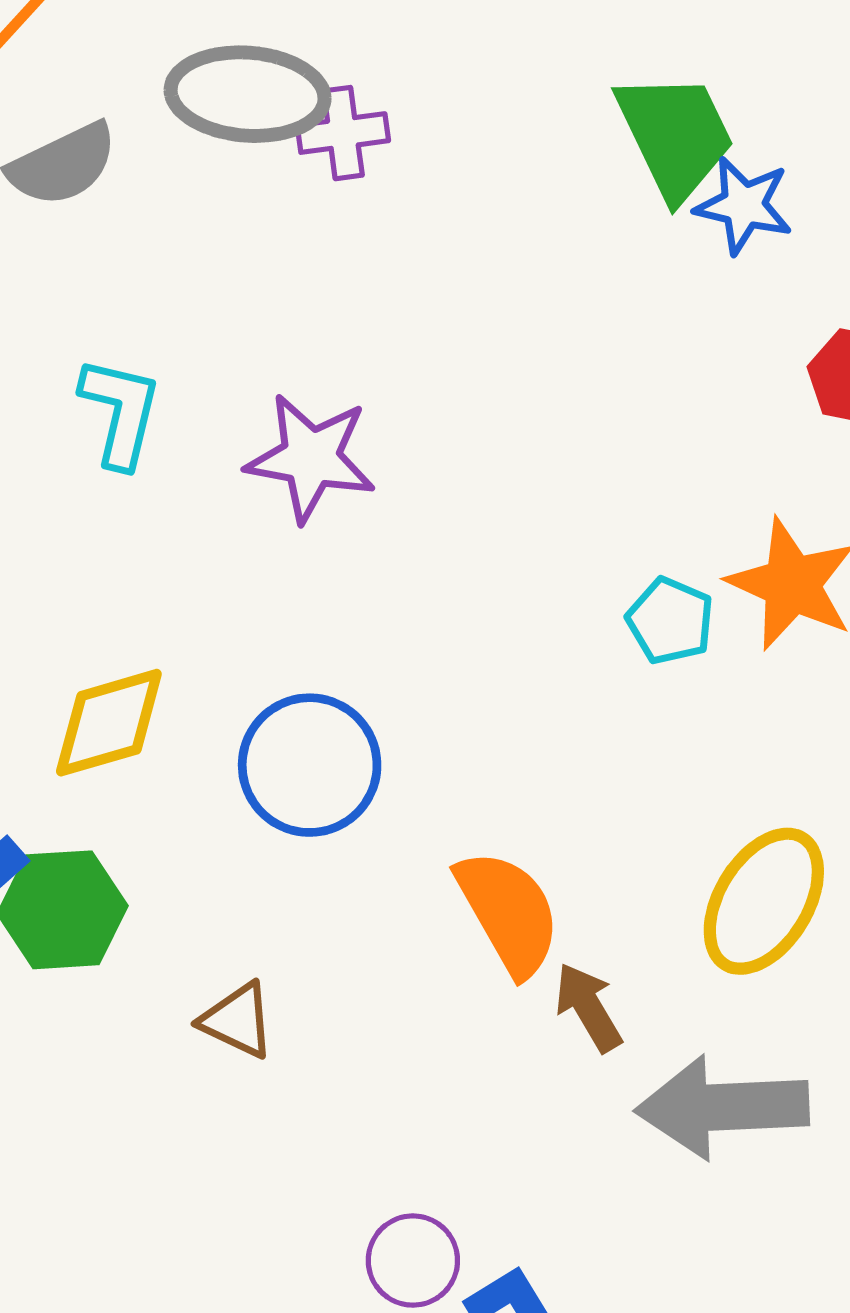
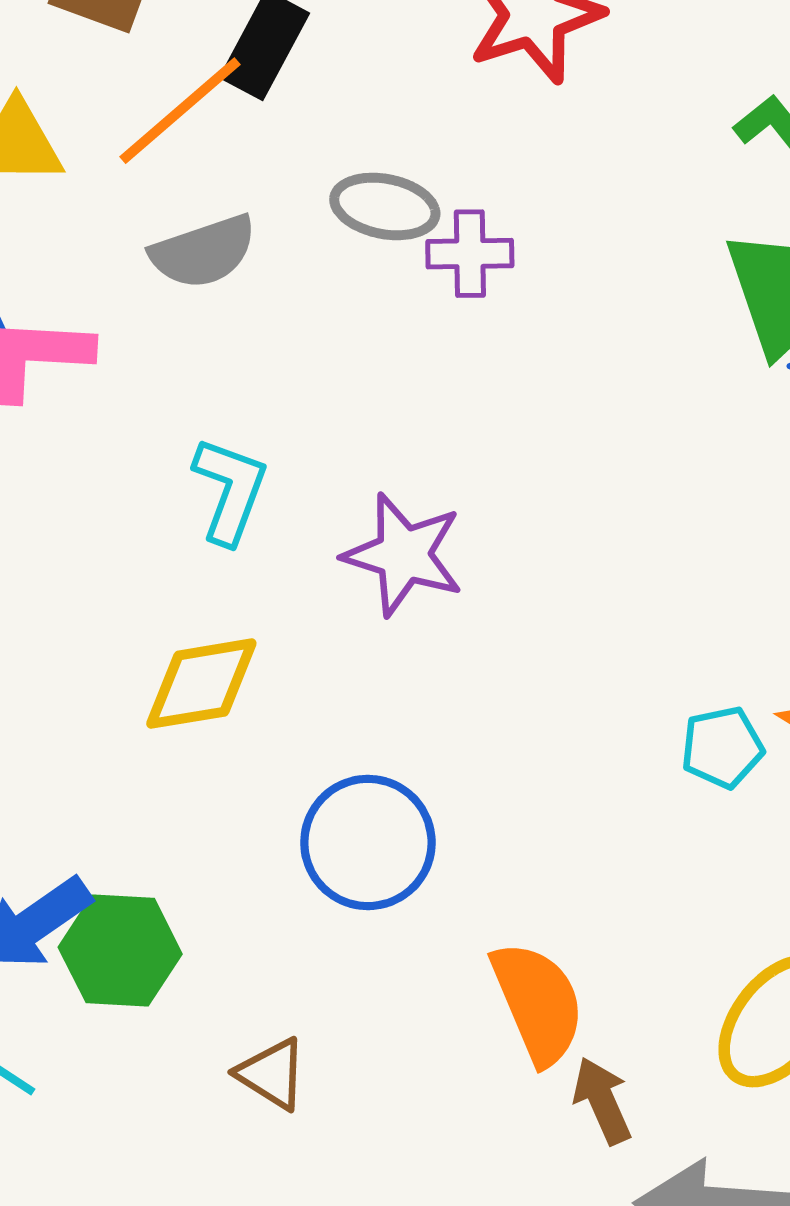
gray ellipse: (248, 94) -> (385, 206), size x0.7
cyan pentagon: (670, 621) -> (722, 747), turned 30
yellow diamond: (109, 723) -> (201, 684), moved

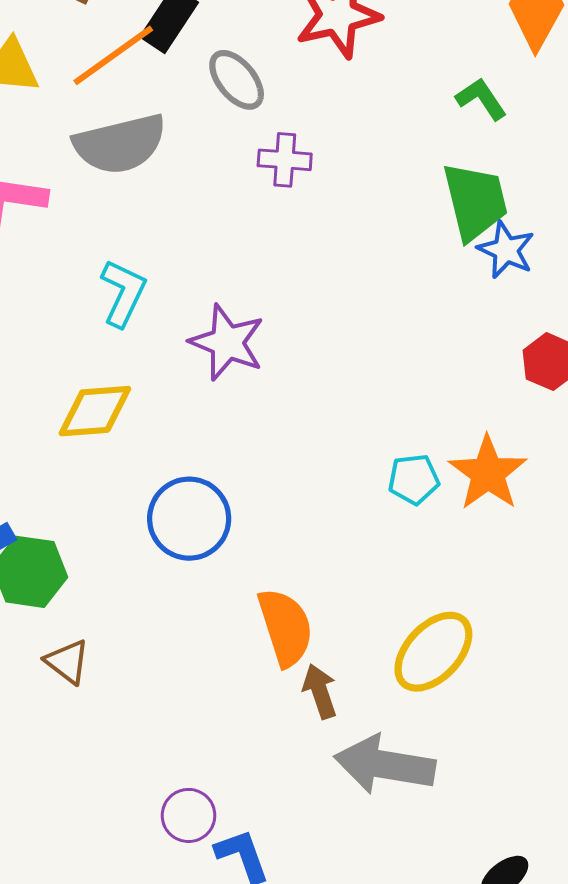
gray ellipse: (385, 206) -> (237, 80), moved, turned 34
gray semicircle: (203, 252) -> (120, 144), size x1.4
brown triangle: (272, 1074) -> (67, 662), moved

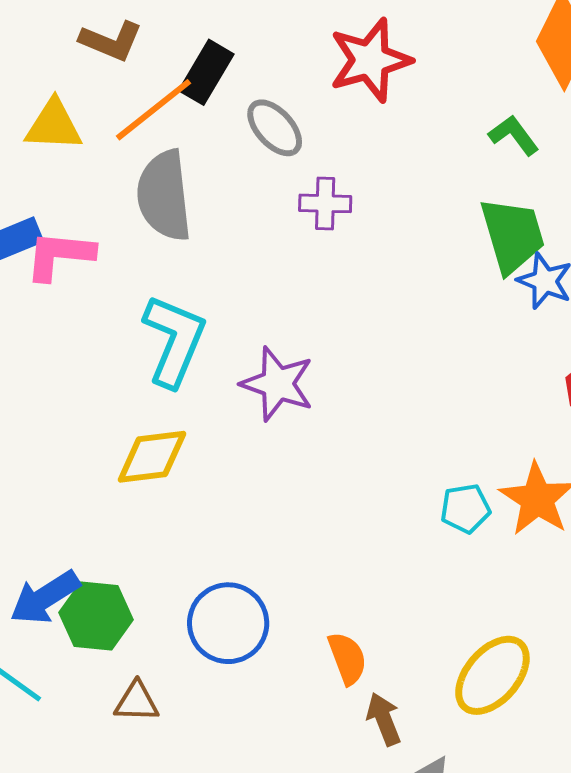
gray semicircle: (120, 144) -> (164, 196), turned 100
cyan L-shape: (123, 293) -> (174, 341), size x1.4
blue circle: (189, 519) -> (228, 623), moved
orange semicircle: (285, 627) -> (347, 658), size x0.7
brown triangle: (67, 662) -> (137, 702), turned -33

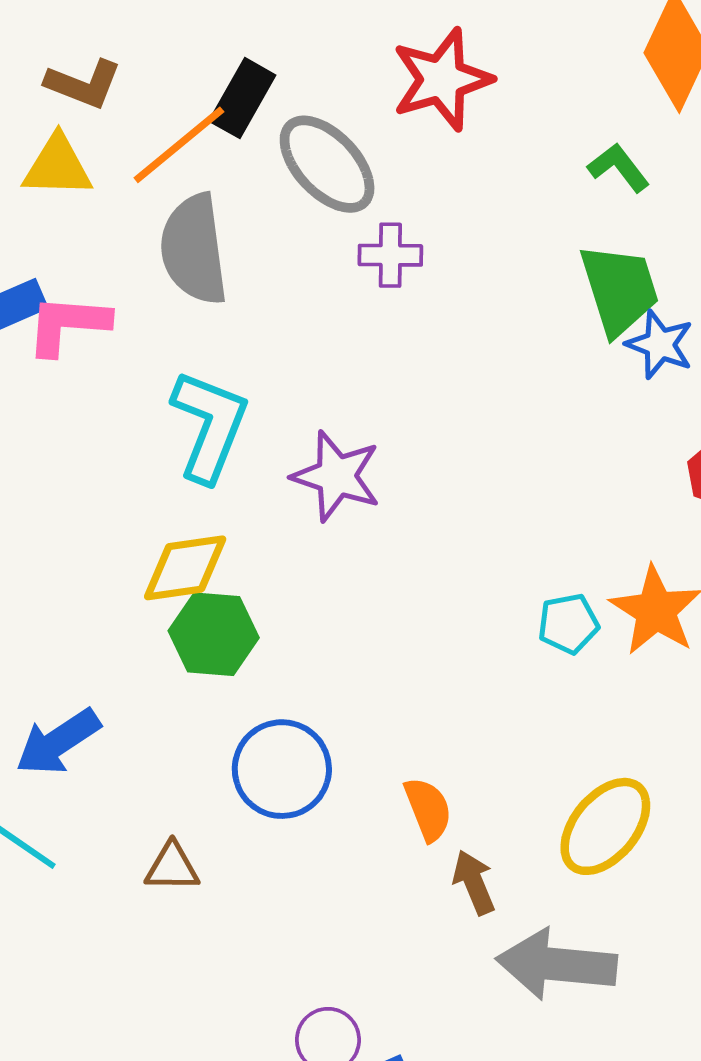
brown L-shape: (111, 41) -> (83, 84), moved
gray ellipse: (275, 128) -> (327, 164), size x1.4
green hexagon: (96, 616) -> (214, 634), moved

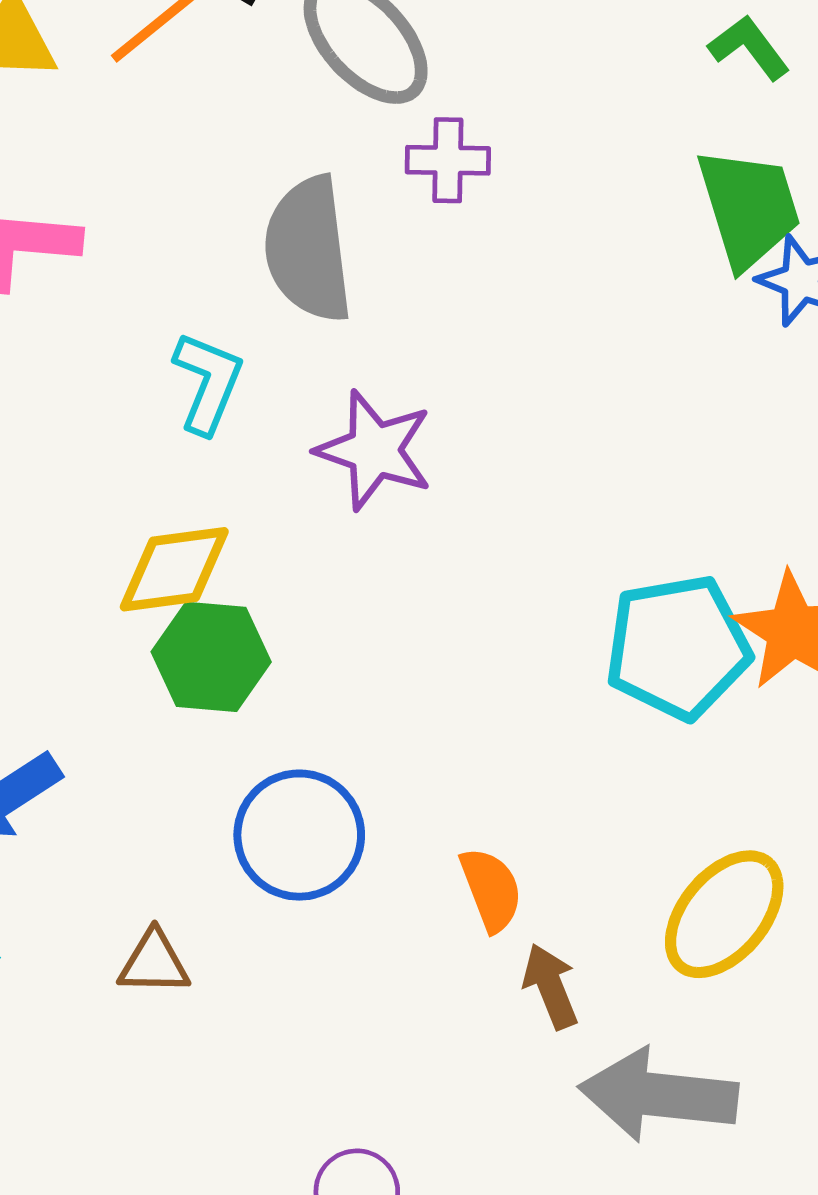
gray semicircle: (194, 249) -> (308, 249), moved
cyan L-shape: (209, 426) -> (208, 383), size x0.7
cyan pentagon: (568, 624) -> (678, 647), size x1.8

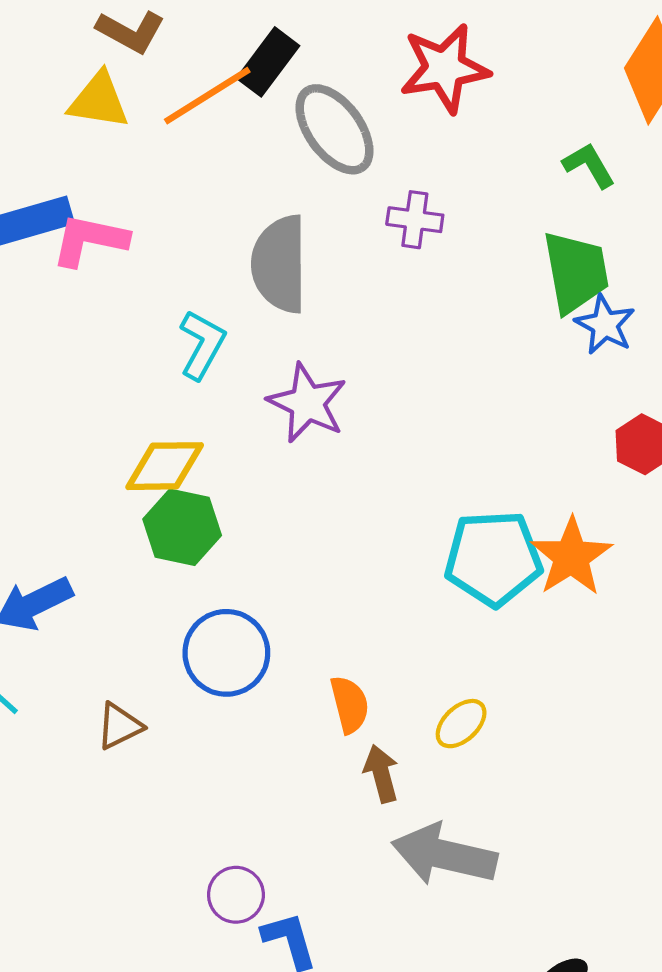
purple cross: (448, 160) -> (415, 220), moved
yellow ellipse: (724, 914) -> (461, 724), moved, size x0.6
brown triangle: (154, 963) -> (119, 726), turned -34

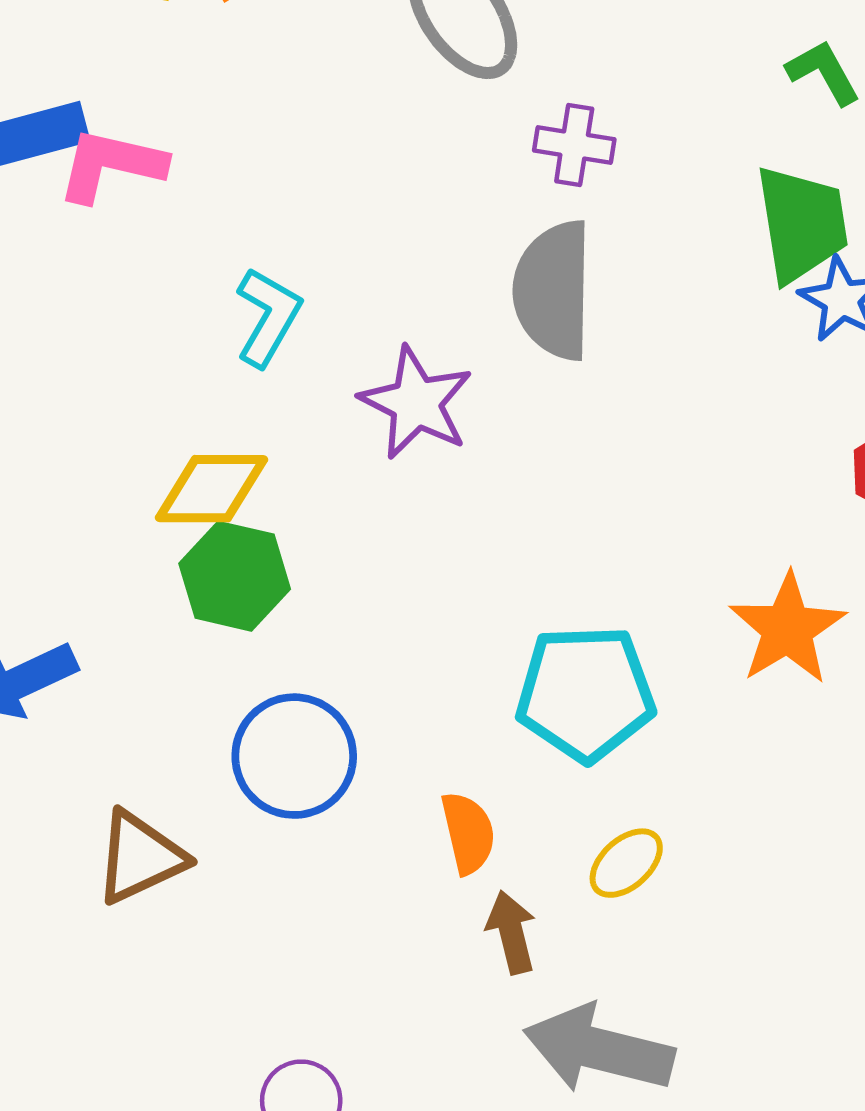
gray semicircle: (280, 264) -> (553, 290), moved
cyan pentagon: (493, 558) -> (585, 693), moved
brown triangle: (119, 726) -> (140, 857), size x1.4

